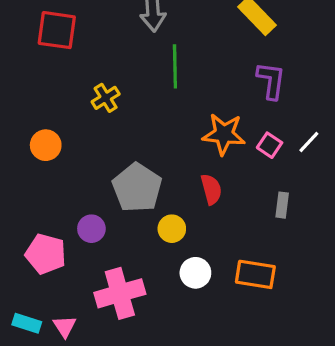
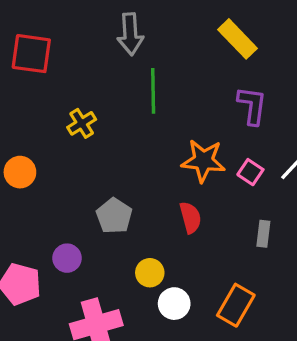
gray pentagon: (137, 188) -> (114, 216), size x0.7
yellow circle: (172, 229) -> (150, 273), moved
orange rectangle: (255, 274) -> (236, 305), turned -69

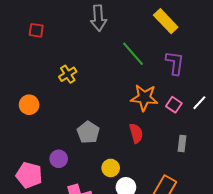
red square: (31, 54) -> (36, 30), size x0.6
green line: (153, 91) -> (133, 54), moved, turned -40

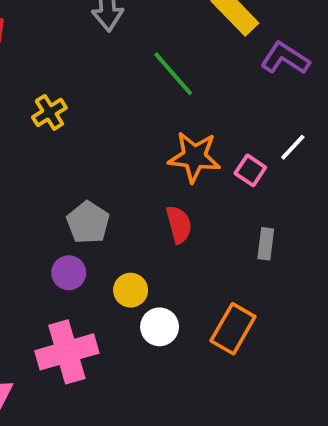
purple L-shape: (175, 63) -> (285, 58), moved, turned -65
white line: (199, 103) -> (293, 147), moved
purple circle: (59, 159) -> (69, 273), moved

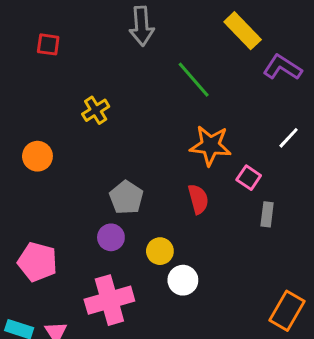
pink square: (250, 170) -> (249, 178), moved
orange rectangle: (233, 329) -> (287, 311), moved

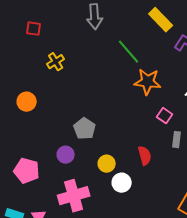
yellow cross: (96, 110) -> (56, 62), moved
orange star: (210, 145) -> (148, 82), moved
red semicircle: (198, 199) -> (145, 156), moved
purple circle: (111, 237) -> (66, 155), moved

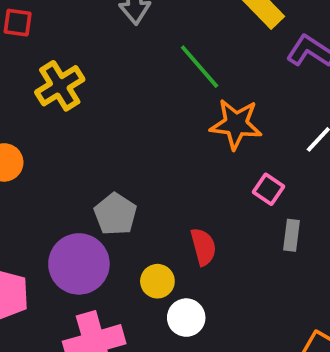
yellow cross: (56, 62) -> (60, 86), size x1.4
purple circle: (66, 155) -> (79, 264), size x1.8
red semicircle: (145, 156) -> (203, 247), moved

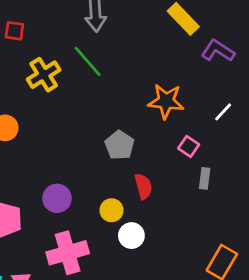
green line: (200, 67) -> (88, 61), moved
gray pentagon: (115, 214) -> (119, 145), moved
purple circle: (79, 264) -> (57, 198), size x0.7

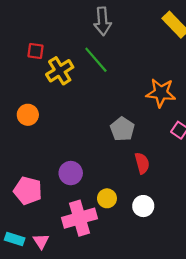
red square: (14, 31) -> (36, 51), moved
yellow circle: (111, 210) -> (107, 198), moved
white circle: (131, 236) -> (143, 206), moved

